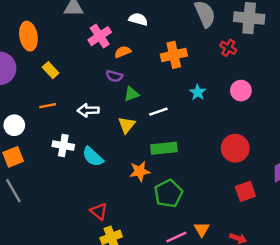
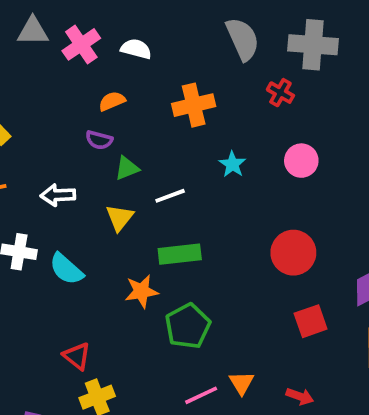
pink cross: (100, 36) -> (81, 44), moved

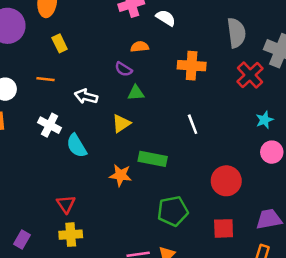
red cross: (280, 93) -> (250, 75), size x1.5
pink circle: (301, 161) -> (272, 152), moved
cyan star: (232, 164) -> (265, 120), moved
white line: (170, 196) -> (193, 124), moved, turned 72
green pentagon: (188, 326) -> (173, 211), moved

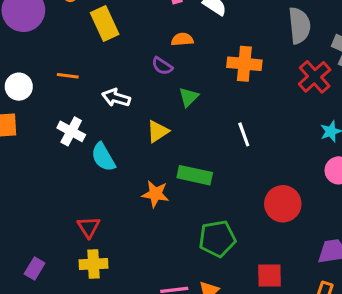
yellow rectangle: (60, 43) -> (105, 24), moved, size x1.5
green triangle: (136, 93) -> (189, 97), moved, turned -42
red square: (224, 228) -> (269, 276), moved

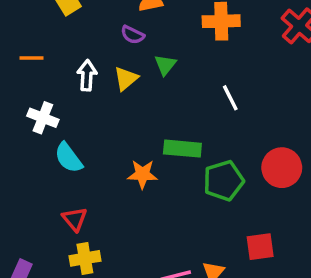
white arrow: (116, 98) -> (87, 75), turned 84
yellow triangle: (158, 131) -> (126, 79), moved
cyan semicircle: (103, 157) -> (68, 158), moved
green pentagon: (217, 239) -> (224, 181), moved
red square: (269, 276) -> (260, 247), moved

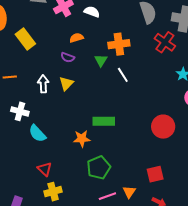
green triangle: (165, 65) -> (101, 60), moved
white line: (230, 98) -> (123, 75), moved
green pentagon: (224, 181) -> (99, 168), moved

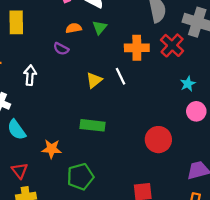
yellow rectangle: (25, 39) -> (16, 22), turned 30
orange cross: (119, 44) -> (137, 48), moved
green triangle: (101, 60) -> (100, 27), moved
yellow triangle: (66, 84) -> (94, 80), moved
orange star: (82, 139) -> (52, 149), moved

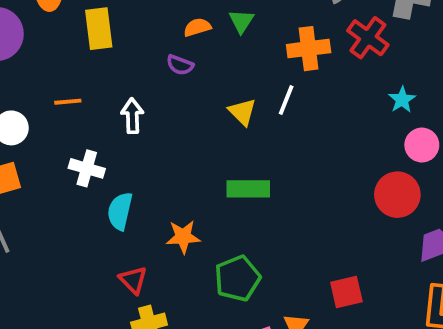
white line: (120, 76) -> (286, 100), turned 54
yellow triangle: (94, 80) -> (242, 112), turned -30
cyan semicircle: (17, 130) -> (120, 211), turned 55
red circle: (158, 140) -> (397, 195), moved

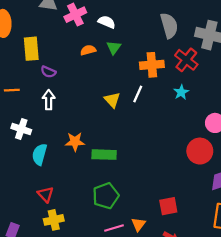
purple semicircle: (180, 65) -> (48, 72), moved
cyan star: (402, 100) -> (181, 92), moved
green rectangle: (248, 189) -> (104, 155), moved
orange star: (183, 237) -> (75, 142), moved

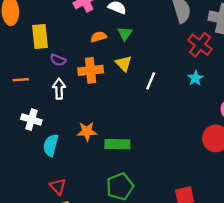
orange cross: (152, 65) -> (91, 70), moved
yellow triangle: (112, 100) -> (124, 63), moved

